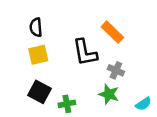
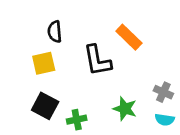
black semicircle: (36, 27) -> (55, 32), moved
gray cross: (116, 70) -> (163, 92), moved
cyan semicircle: (143, 104) -> (165, 120), turned 42

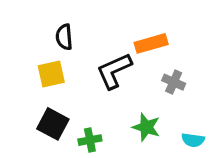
orange rectangle: (129, 37) -> (151, 43), turned -60
black L-shape: (97, 61) -> (114, 71), turned 76
gray cross: (163, 92) -> (174, 82), moved

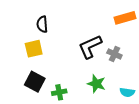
orange rectangle: (151, 43) -> (125, 18), moved
black L-shape: (114, 71) -> (90, 47), moved

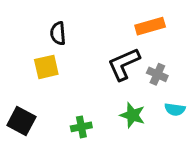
orange rectangle: (125, 18) -> (150, 26), moved
black square: (35, 82) -> (21, 121), moved
cyan semicircle: (127, 92) -> (175, 109), moved

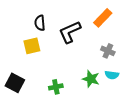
orange rectangle: (150, 26) -> (103, 18), turned -30
black L-shape: (124, 64) -> (70, 32), moved
cyan semicircle: (175, 109) -> (112, 75), moved

